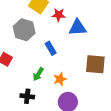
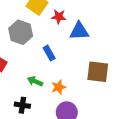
green arrow: (38, 74) -> (35, 81), turned 80

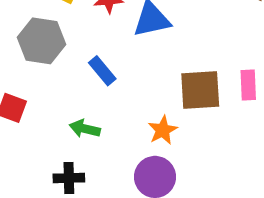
orange star: (59, 87) -> (163, 130), moved

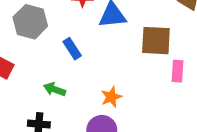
brown square: (200, 90) -> (156, 41), moved

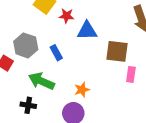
gray hexagon: (30, 22) -> (26, 45), moved
green arrow: (55, 89) -> (41, 81), size x1.6

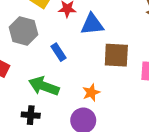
gray hexagon: (26, 45) -> (23, 31), moved
brown square: (117, 51) -> (116, 55), moved

